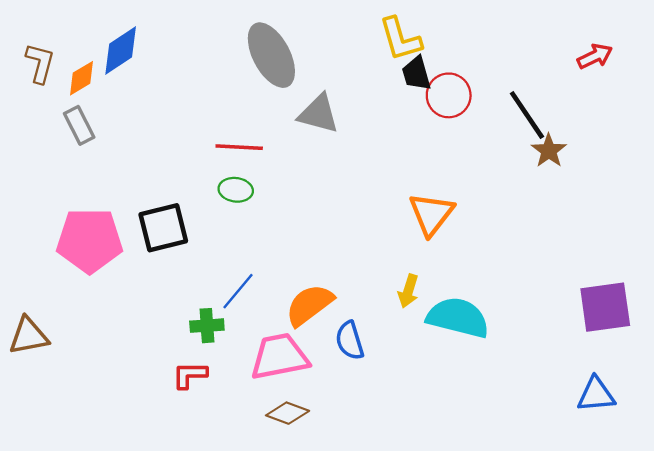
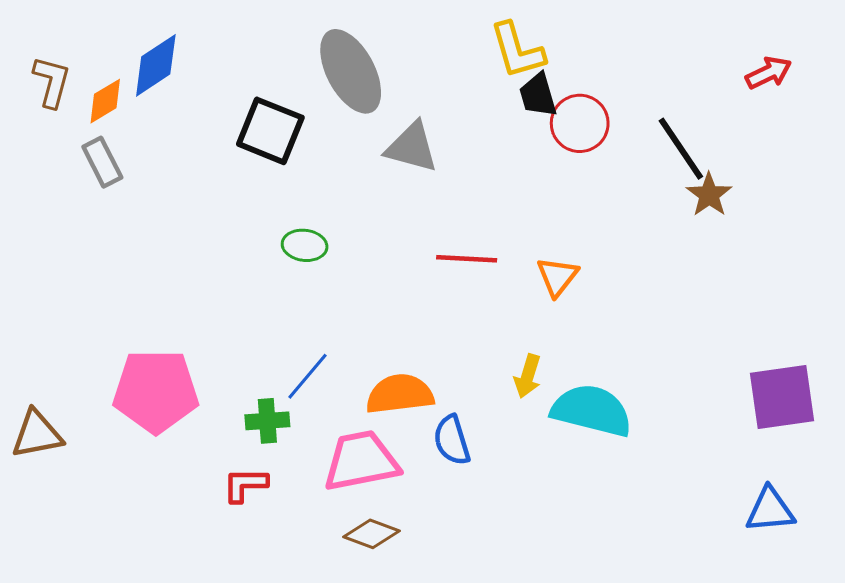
red line: (239, 147) -> (467, 259), moved
orange triangle: (431, 214) -> (557, 277), size x0.7
black square: (163, 228) -> (270, 131), moved, turned 36
pink pentagon: (90, 240) -> (156, 391), moved
orange semicircle: (309, 305) -> (400, 394), turned 30

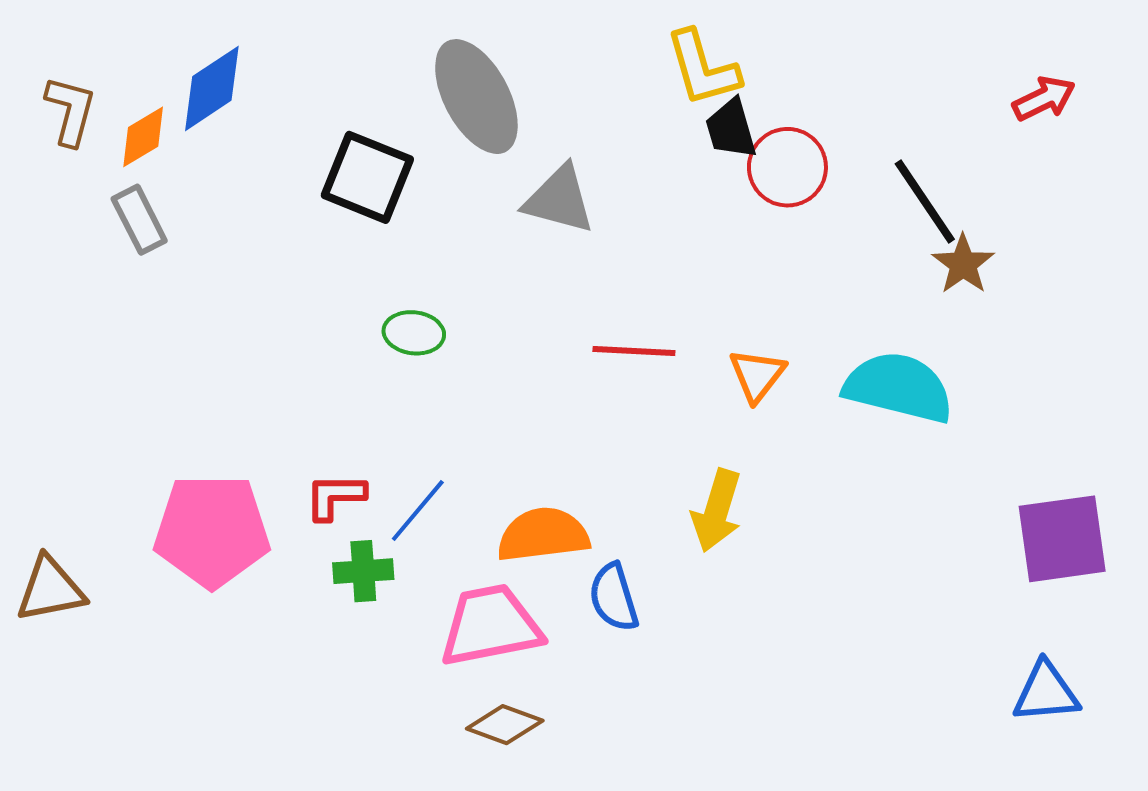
yellow arrow: (528, 376) -> (717, 511), size x1.4
cyan semicircle: (592, 410) -> (899, 387), moved
red L-shape: (245, 485) -> (335, 496), moved

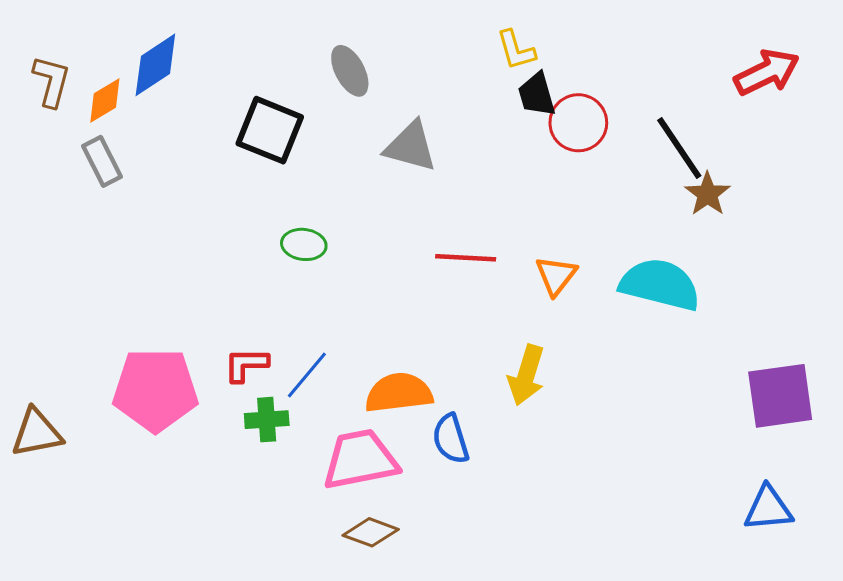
yellow L-shape: (703, 68) -> (516, 50), size x0.7
gray ellipse: (476, 97) -> (350, 71), size x0.6
red arrow: (1044, 99) -> (767, 72), size x1.4

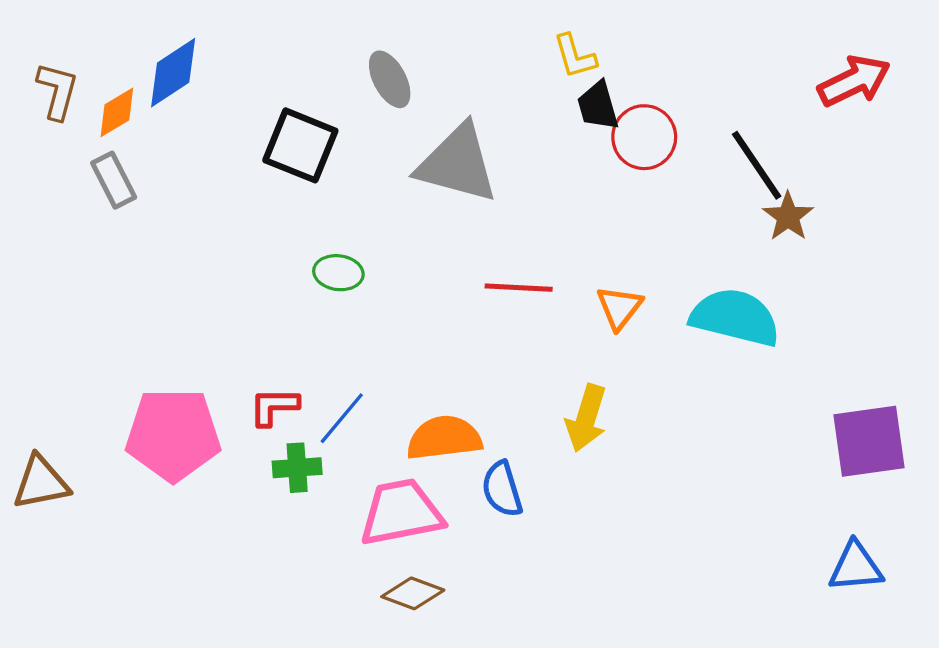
gray triangle: (411, 146) -> (457, 164), size x1.4

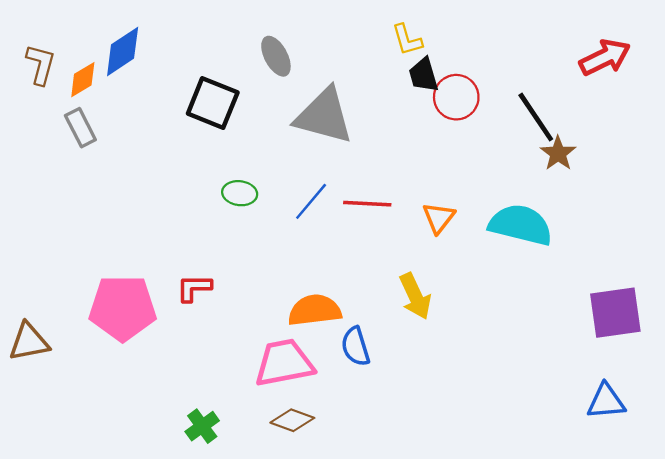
blue line: (342, 418) -> (311, 201), moved
yellow arrow: (586, 418) -> (415, 296), turned -42
green cross: (297, 468) -> (202, 426), moved, turned -32

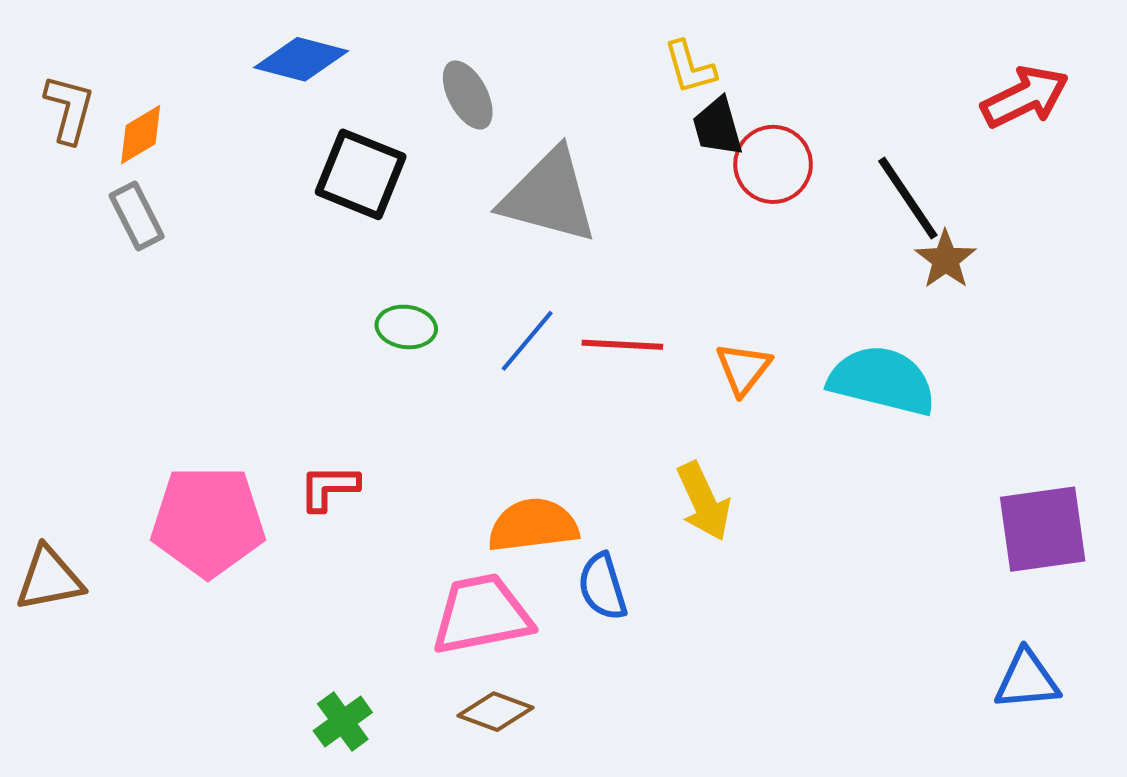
blue diamond: (123, 52) -> (301, 59), moved, turned 48

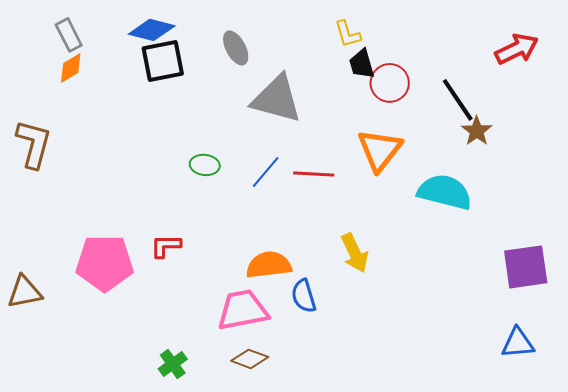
brown L-shape: (69, 109) -> (34, 144), moved, size x1.4
black square: (361, 174) -> (163, 61), moved, turned -33
gray rectangle: (137, 216) -> (69, 35), moved
orange triangle: (743, 369) -> (380, 150), moved, size x1.6

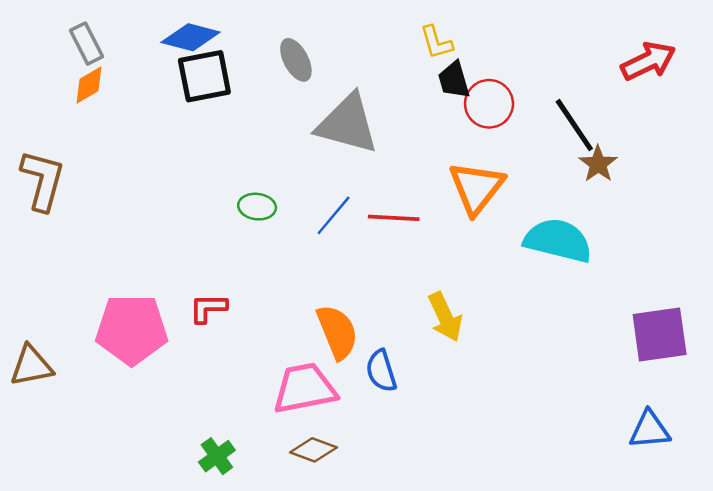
orange semicircle: (269, 265) -> (337, 332), turned 75

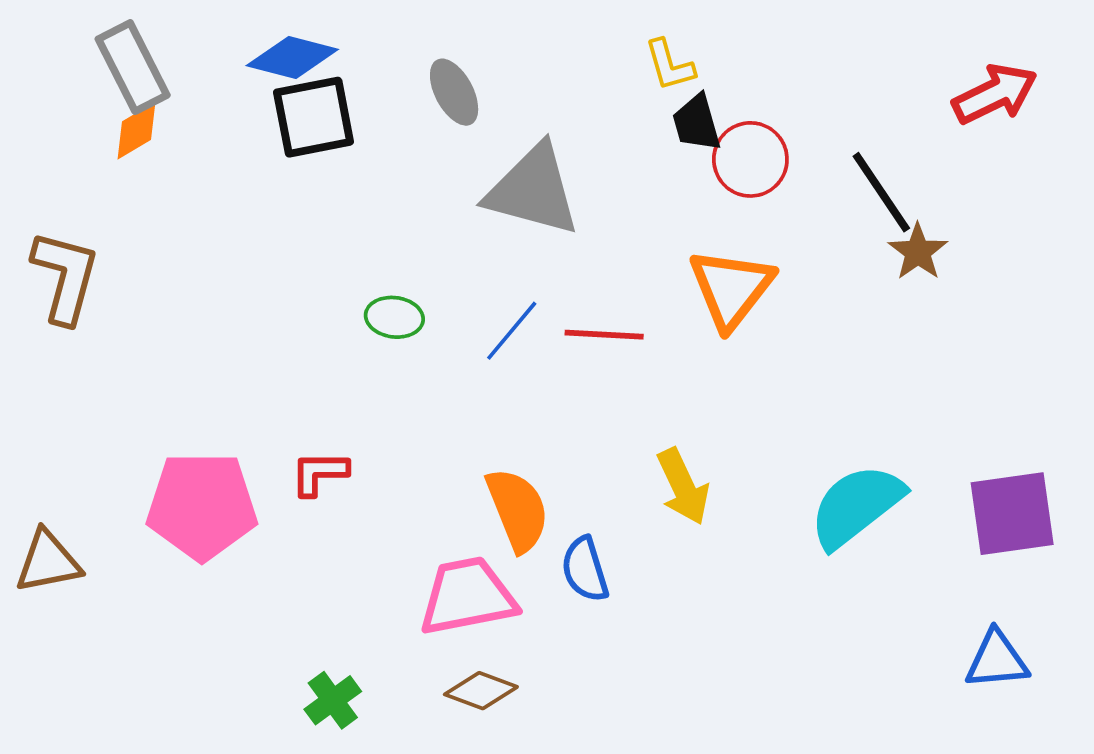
gray rectangle: (87, 44) -> (133, 67), size x1.4
cyan semicircle: (558, 240) -> (856, 506), moved, turned -52

